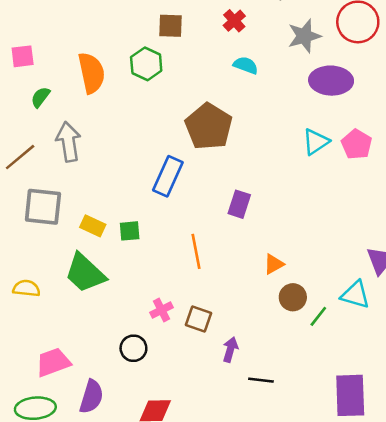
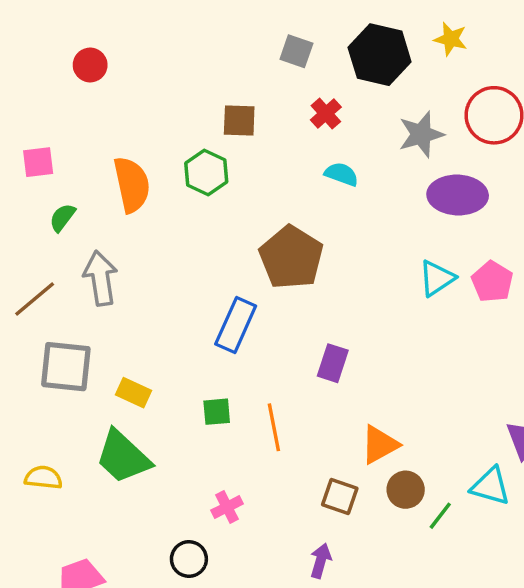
green square: (130, 231) -> (217, 412), moved
orange triangle: (274, 264) -> (380, 445), size x1.4
brown square: (198, 319) -> (340, 497), moved

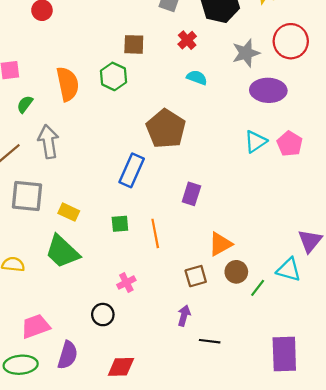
brown square: (340, 497) -> (196, 276), turned -35

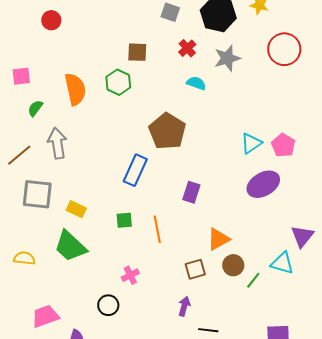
gray star: (246, 53) -> (227, 58), moved
purple ellipse: (268, 90) -> (263, 184), moved, turned -32

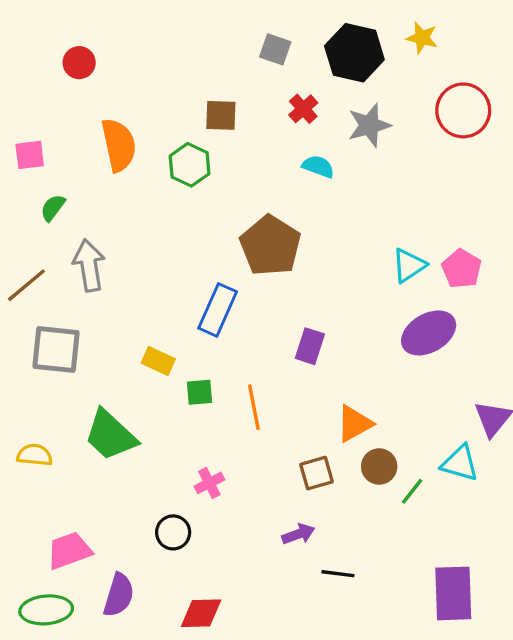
orange semicircle: (75, 89) -> (119, 145), moved
yellow rectangle: (76, 209) -> (158, 361), moved
purple arrow: (184, 306) -> (298, 534), turned 54

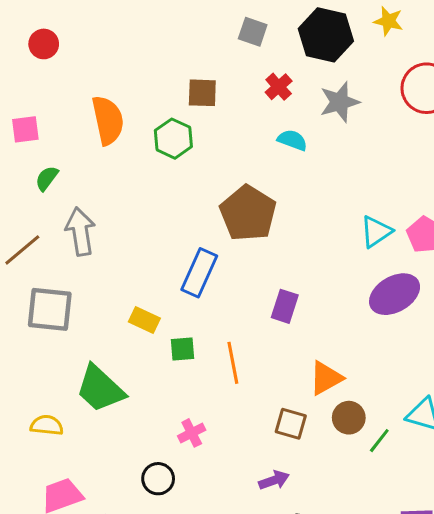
red circle: (79, 63) -> (44, 44), moved
yellow semicircle: (35, 455) -> (47, 425), moved
brown square: (317, 473) -> (291, 424), turned 32

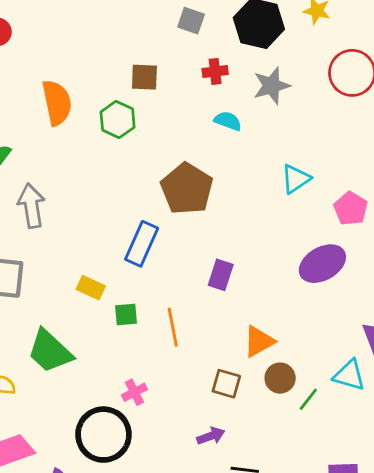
red cross: (279, 87) -> (215, 71), turned 35
cyan triangle: (376, 232) -> (296, 179), moved
black circle: (158, 479) -> (103, 435), size x1.8

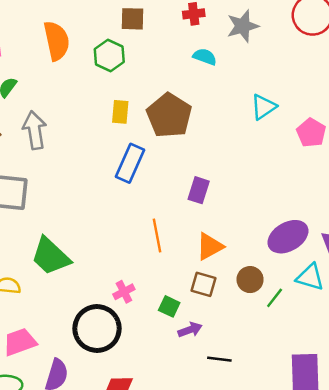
purple ellipse: (322, 264) -> (288, 237), moved
yellow rectangle: (91, 288) -> (120, 112), moved, turned 70
green square: (126, 314) -> (169, 306), moved, turned 30
orange triangle: (259, 341) -> (210, 246), moved

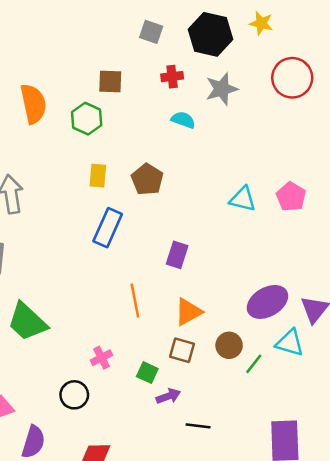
cyan triangle: (263, 107) -> (243, 199), moved, turned 48
brown pentagon: (169, 115) -> (147, 179), size x0.7
black circle: (97, 329) -> (74, 395), size x0.6

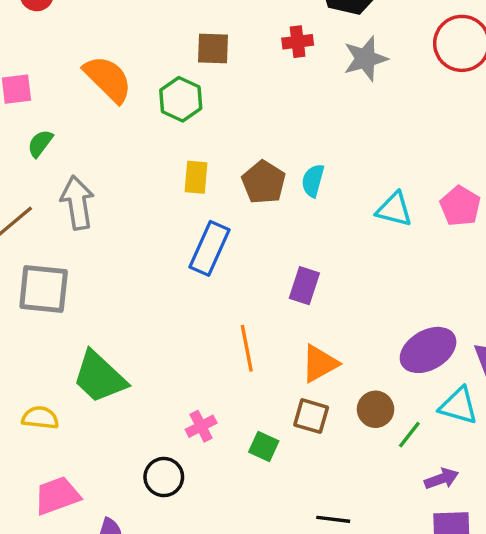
orange semicircle: (33, 104) -> (108, 79), turned -33
cyan semicircle: (183, 120) -> (313, 181), moved, turned -95
purple arrow: (168, 396) -> (442, 479), moved

